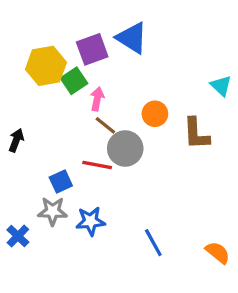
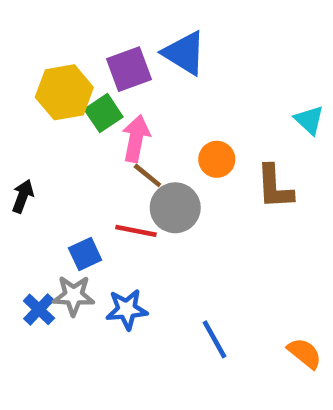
pink arrow: (97, 99) -> (136, 138), size x1.4
blue cross: (18, 236) -> (39, 309), moved

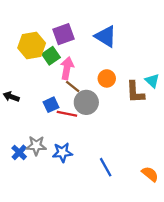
blue triangle: (184, 53) -> (106, 36), moved
cyan triangle: (309, 120) -> (152, 81), moved
black arrow: (23, 196) -> (11, 97), turned -91
blue square: (85, 254) -> (51, 105), moved

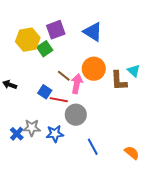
pink arrow: (67, 68) -> (77, 84), moved
orange circle: (107, 78) -> (94, 69), size x1.5
gray circle: (86, 102) -> (76, 115), moved
blue square: (51, 105) -> (45, 92), turned -32

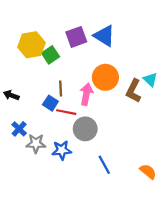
purple square: (56, 30) -> (76, 37), moved
brown line: (64, 76) -> (61, 89), moved, turned 48
brown L-shape: (119, 81) -> (133, 91), turned 30
blue cross: (17, 134) -> (19, 129), moved

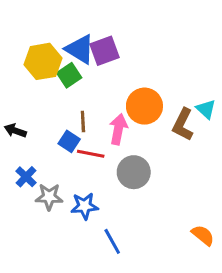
blue triangle: (104, 36) -> (80, 49), moved
gray circle: (85, 129) -> (134, 172), moved
blue line: (104, 165) -> (112, 241), moved

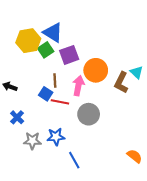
purple square: (104, 51) -> (69, 55), moved
gray star: (49, 197) -> (32, 141), moved

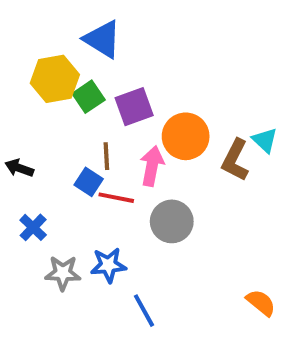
blue triangle: (53, 32) -> (102, 39), moved

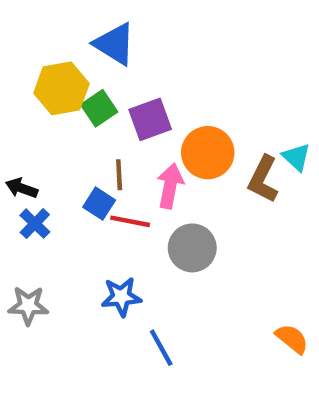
blue cross: (33, 227) -> (35, 224), moved
gray star: (63, 273) -> (28, 306), moved

